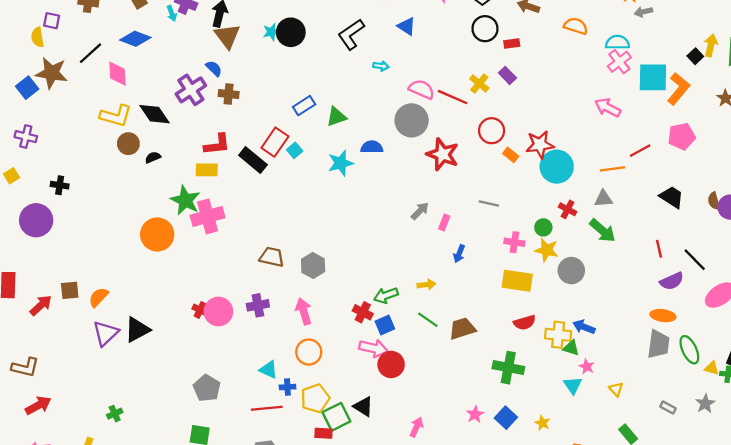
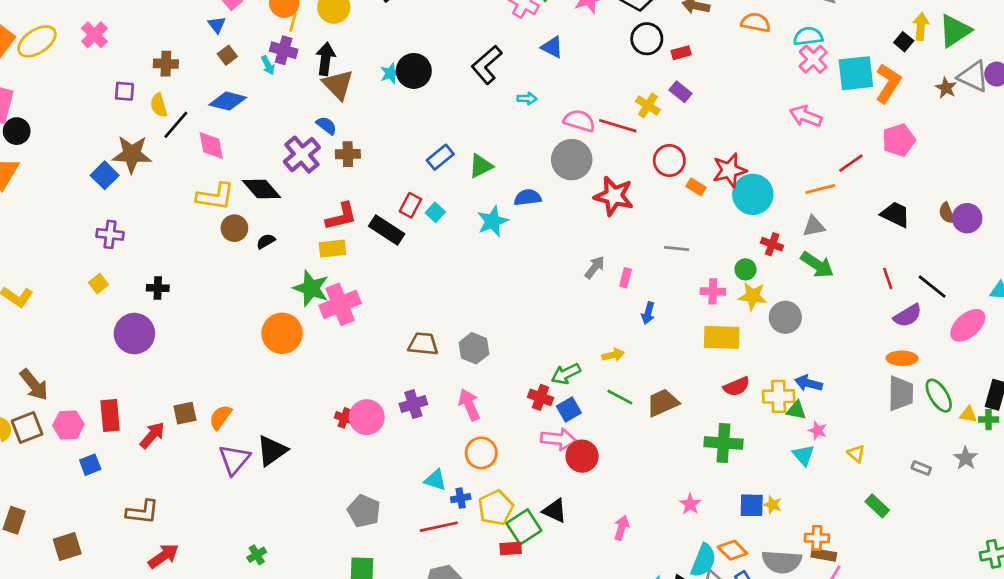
yellow semicircle: (38, 37) -> (159, 105), moved
red rectangle: (275, 142) -> (410, 205), size x0.7
blue square: (506, 418) -> (752, 505), moved, turned -35

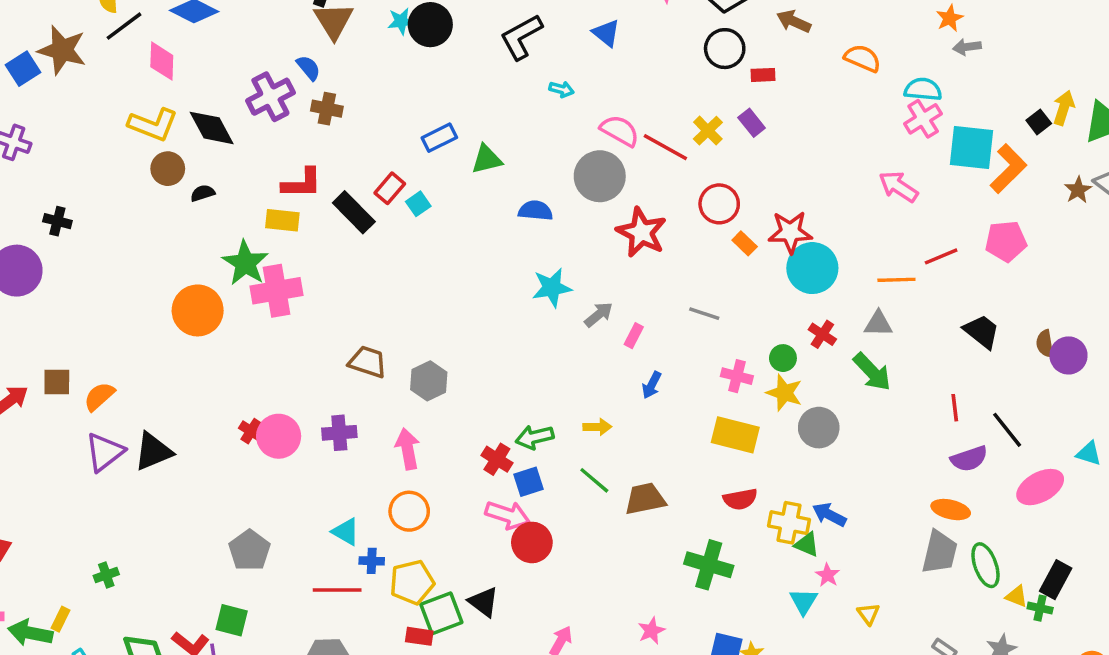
cyan star: (492, 221) -> (552, 288), moved

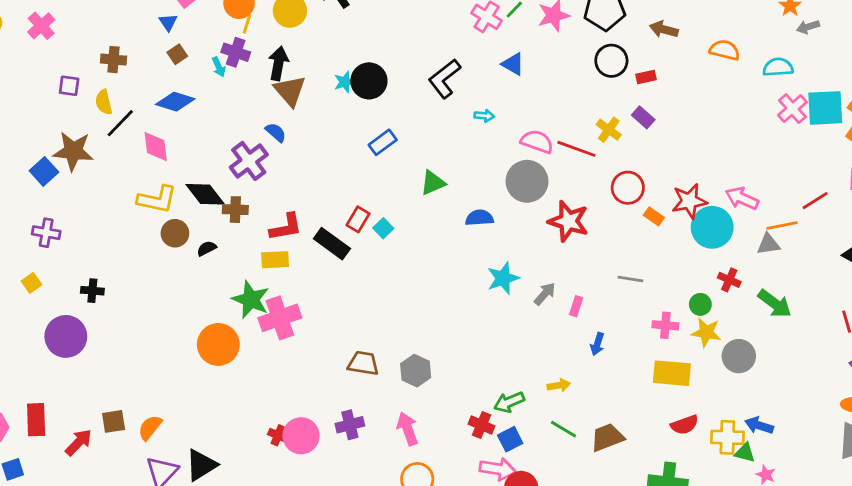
brown cross: (327, 109) -> (235, 210), moved
pink cross: (923, 119) -> (792, 109), moved
blue rectangle: (439, 138) -> (383, 142), moved
pink arrow: (898, 187) -> (742, 198), moved
gray triangle: (878, 324) -> (768, 244), moved

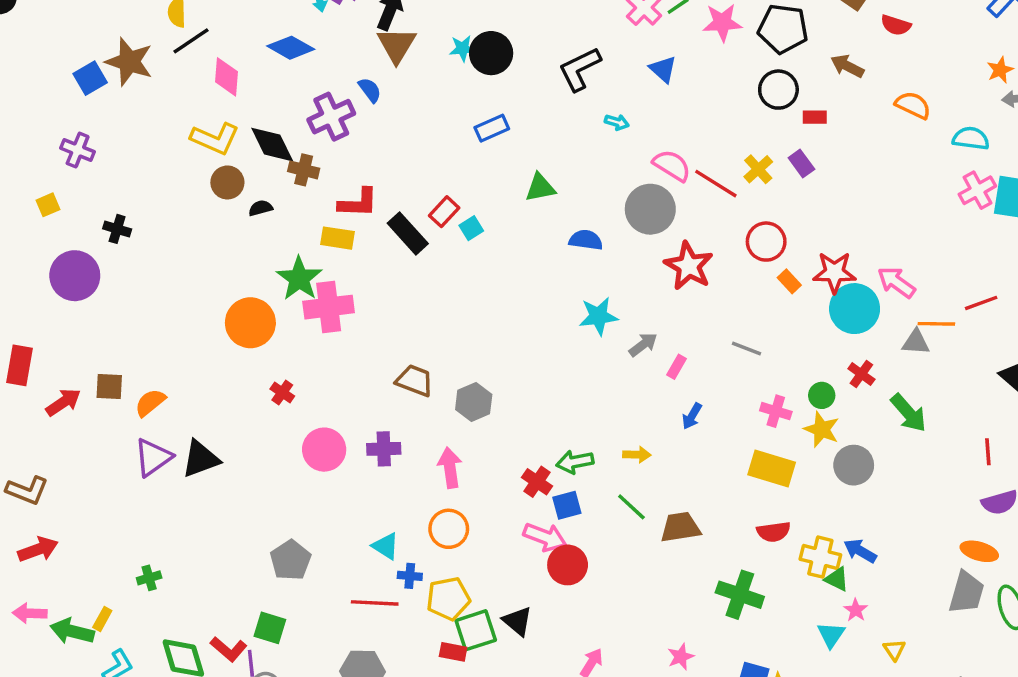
blue diamond: (175, 102) -> (291, 48), moved
red cross: (278, 435) -> (282, 392), moved

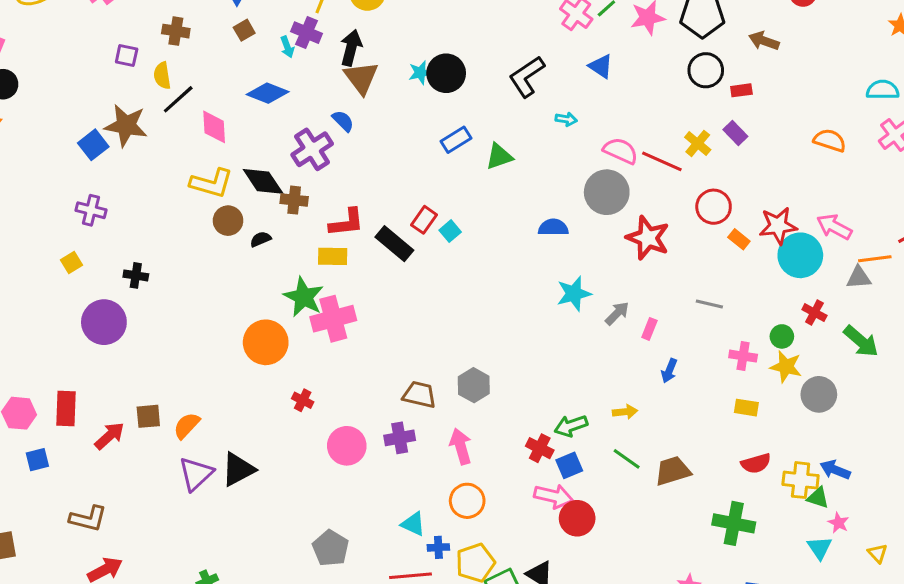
orange semicircle: (913, 105) -> (830, 140), moved
green triangle: (540, 188) -> (499, 156), moved
brown trapezoid: (415, 381) -> (419, 395), moved
yellow rectangle: (772, 469) -> (746, 408), size x0.6

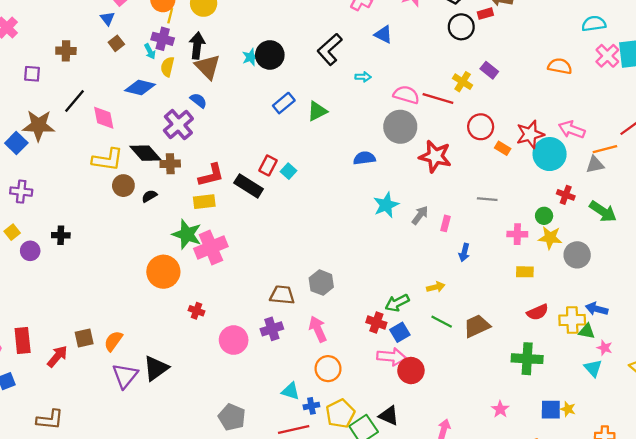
yellow semicircle: (162, 76) -> (167, 67), moved, turned 30
red rectangle: (741, 90) -> (485, 14), moved
purple circle: (104, 322) -> (30, 251), moved, size x0.6

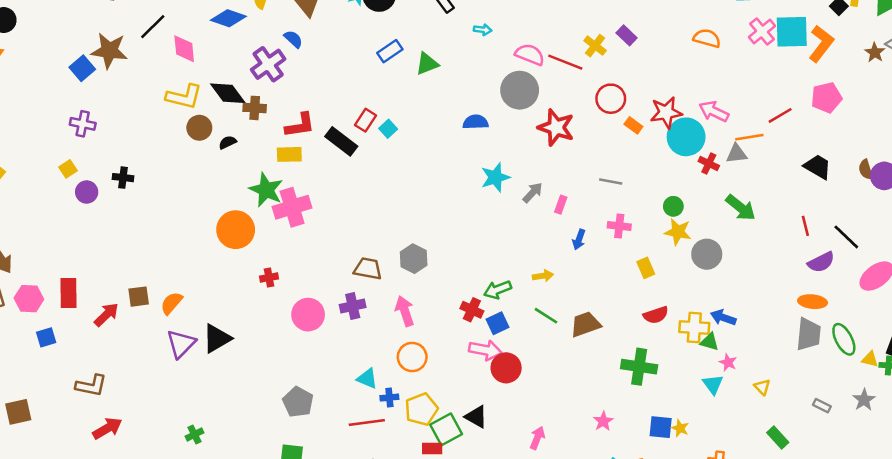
red cross: (566, 195) -> (709, 164), moved
pink cross: (517, 234) -> (619, 226), moved
yellow rectangle: (525, 272) -> (646, 268), turned 60
red cross: (196, 311) -> (269, 278), turned -35

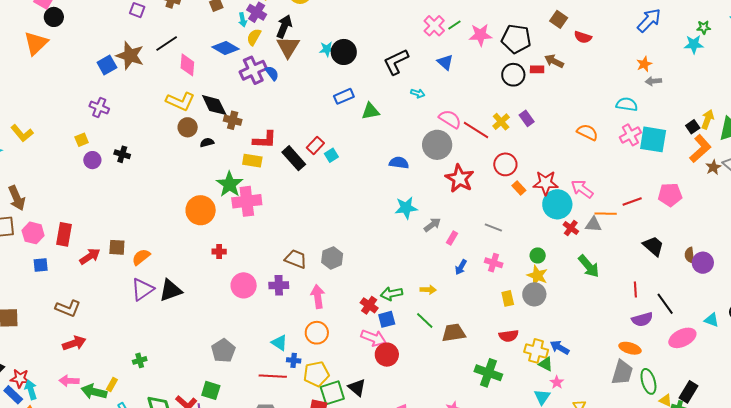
orange L-shape: (821, 44) -> (700, 149), moved
purple cross: (268, 64) -> (253, 70), moved
gray circle: (707, 254) -> (534, 294), moved

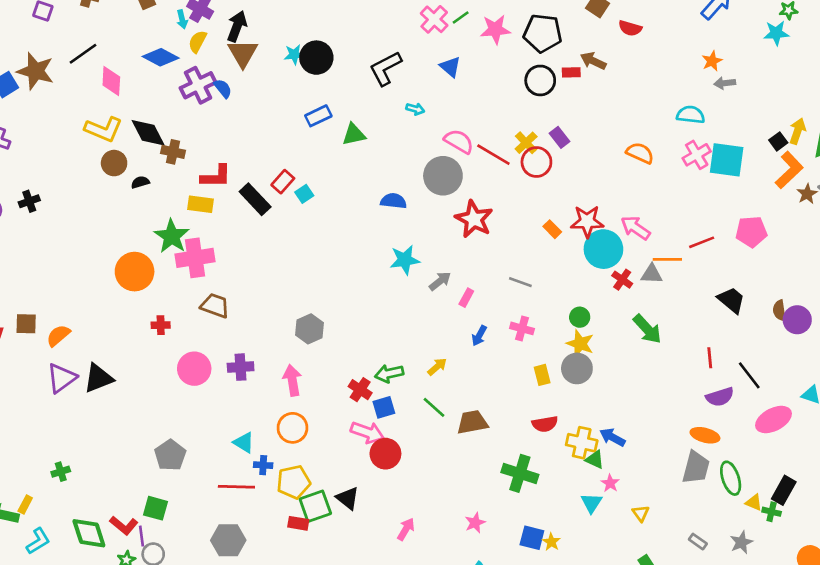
black cross: (122, 154) -> (29, 201), turned -35
red circle: (505, 164) -> (536, 162), moved
brown trapezoid: (296, 259) -> (215, 306), moved
yellow arrow: (428, 290) -> (437, 367), turned -42

